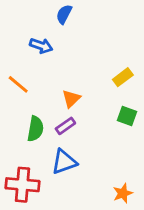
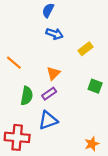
blue arrow: (41, 46) -> (54, 34), moved
yellow rectangle: (123, 77) -> (85, 49), moved

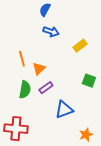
orange line: (14, 63) -> (22, 59), moved, turned 35
orange triangle: (53, 73) -> (39, 69), moved
blue triangle: (48, 120) -> (64, 110), moved

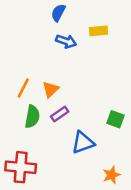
yellow rectangle: (80, 46) -> (99, 31), moved, turned 32
orange line: (22, 59) -> (23, 88), moved, turned 42
green square: (89, 81) -> (115, 119), moved

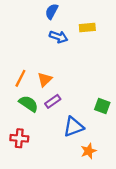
green semicircle: (32, 117) -> (29, 104), turned -66
red cross: (21, 167) -> (19, 138), moved, size x0.7
orange star: (112, 175) -> (89, 151), moved

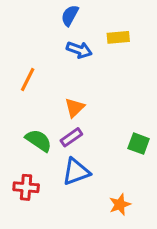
orange line: (20, 78) -> (28, 80), moved
orange triangle: (45, 79) -> (75, 108), moved
blue triangle: (74, 127) -> (76, 172), moved

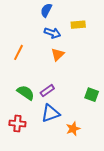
orange triangle: (75, 108) -> (58, 54), moved
orange star: (120, 204) -> (73, 129), moved

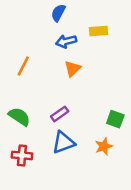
blue arrow: (52, 33) -> (66, 41), turned 147
green semicircle: (26, 93) -> (19, 117), moved
orange star: (73, 129) -> (104, 146), moved

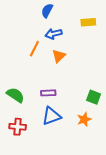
yellow rectangle: (98, 31) -> (88, 22), moved
orange line: (23, 66) -> (34, 49), moved
purple rectangle: (60, 114) -> (48, 93), turned 32

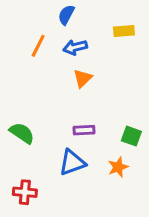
orange line: (34, 49) -> (38, 46), moved
purple rectangle: (48, 93) -> (84, 130), moved
red cross: (18, 127) -> (25, 192), moved

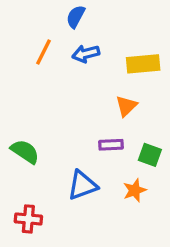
yellow rectangle: (124, 31) -> (143, 64), moved, size x1.4
orange triangle: (83, 78) -> (126, 106), moved
purple rectangle: (84, 130) -> (111, 145), moved

